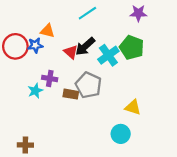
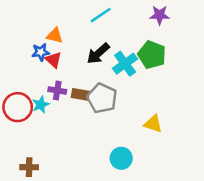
red circle: (15, 46) -> (18, 107), moved
red triangle: (71, 52) -> (53, 60), moved
brown rectangle: (71, 94) -> (80, 94), moved
cyan circle: (121, 134) -> (121, 158), moved

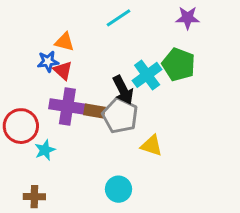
black arrow: (98, 53) -> (123, 90), moved, turned -75
purple cross: (57, 90) -> (67, 106), size x1.6
cyan star: (41, 105) -> (45, 150), moved
yellow triangle: (153, 124) -> (152, 146), moved
cyan circle: (121, 158) -> (118, 189), moved

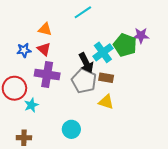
purple star: (188, 18) -> (141, 36), moved
blue star: (48, 61) -> (24, 50), moved
brown rectangle: (94, 111) -> (106, 78), moved
cyan circle: (118, 189) -> (71, 129), moved

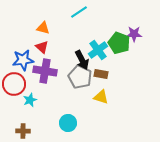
blue star: (24, 50) -> (23, 60), moved, size x1.5

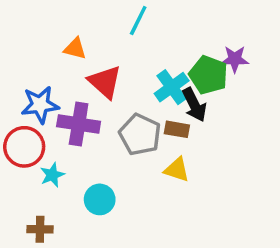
cyan line: (79, 12) -> (138, 20), turned -30
red triangle: (42, 47) -> (105, 82), moved, size x1.5
black arrow: (82, 60) -> (194, 105), moved
cyan circle: (68, 123) -> (100, 199), moved

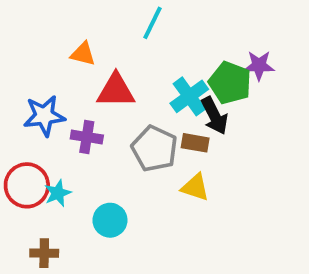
red triangle: (105, 82) -> (116, 91), turned -42
purple cross: (79, 124) -> (87, 137), size x0.7
red circle: (24, 147) -> (27, 185), moved

